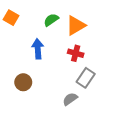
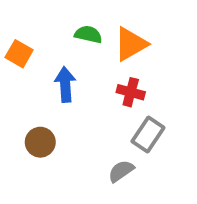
orange square: (11, 18) -> (19, 54), moved
green semicircle: (51, 20) -> (88, 34), turned 48

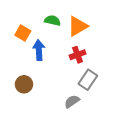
orange square: (19, 54) -> (23, 33), moved
red cross: (131, 92) -> (78, 55), turned -35

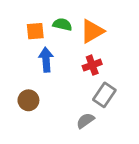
orange square: (23, 33) -> (35, 31), moved, turned -35

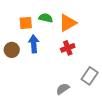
gray rectangle: (104, 95) -> (90, 76), moved
brown circle: (28, 100) -> (12, 50), moved

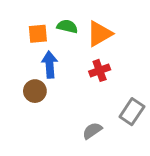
brown circle: (12, 50) -> (35, 91), moved

